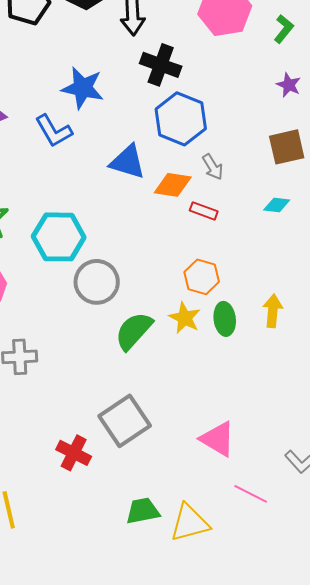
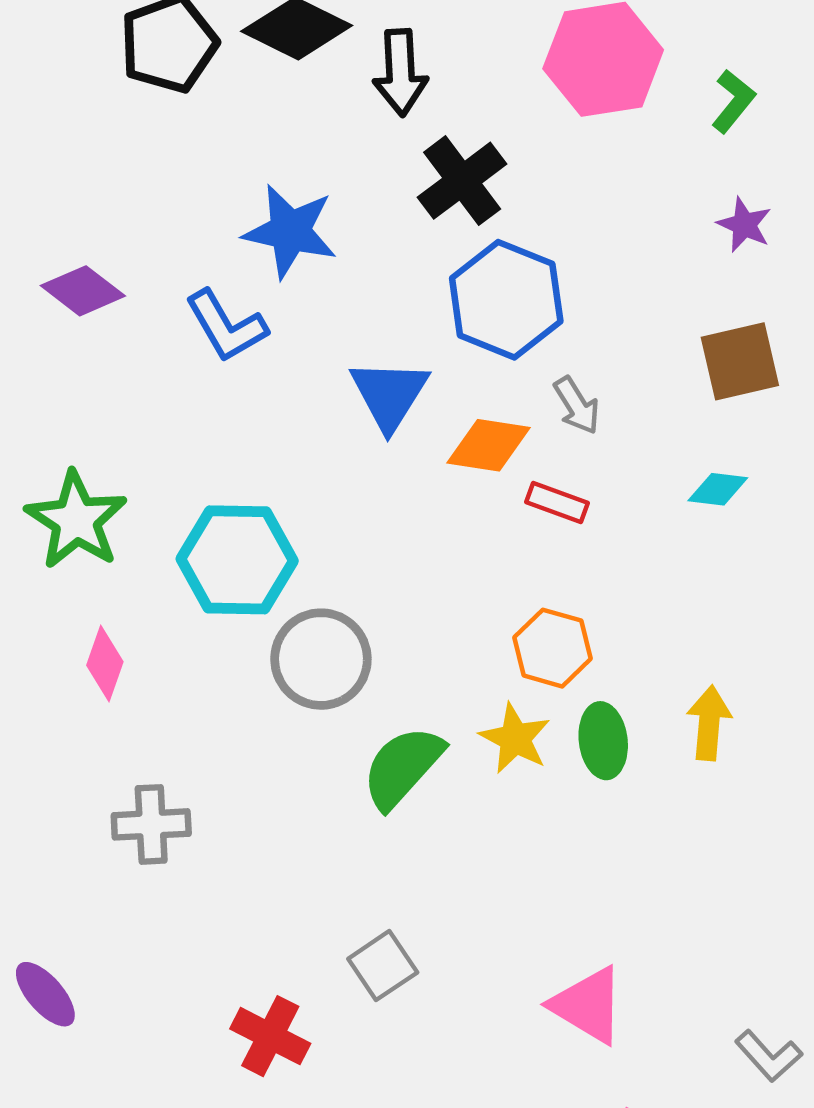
black cross: (161, 65) -> (462, 181), turned 33
blue triangle: (128, 162) -> (389, 394), turned 45
gray square: (125, 421) -> (383, 966), size x0.6

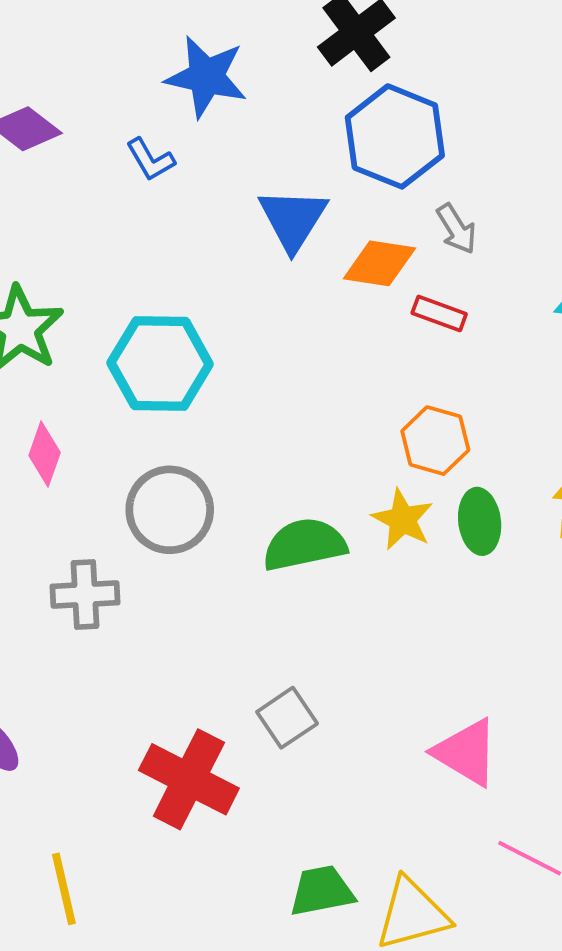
blue L-shape: (226, 326) -> (150, 160), size x0.7
gray circle: (321, 659) -> (170, 510), moved
green semicircle: (403, 767) -> (304, 544), turned 36
red cross: (270, 1036) -> (189, 779), size x1.4

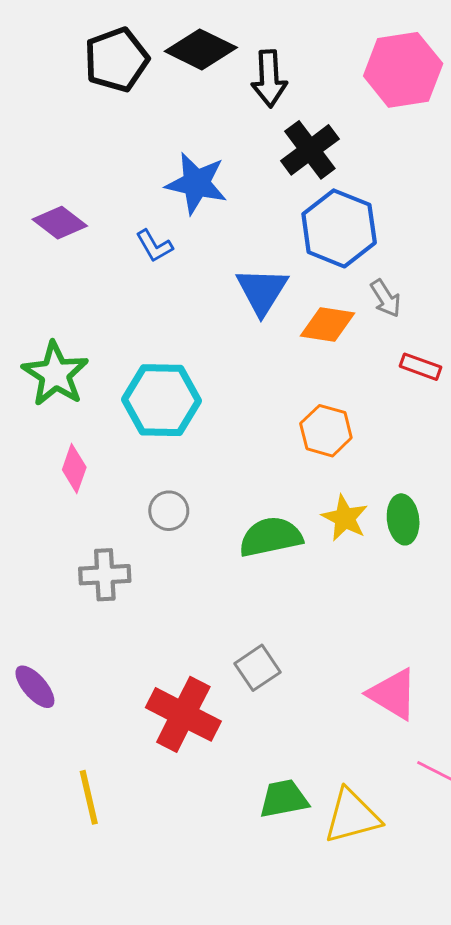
red rectangle: (439, 313) -> (420, 367), moved
orange hexagon: (435, 441) -> (326, 431), moved
gray circle: (170, 510) -> (169, 511), size x0.6

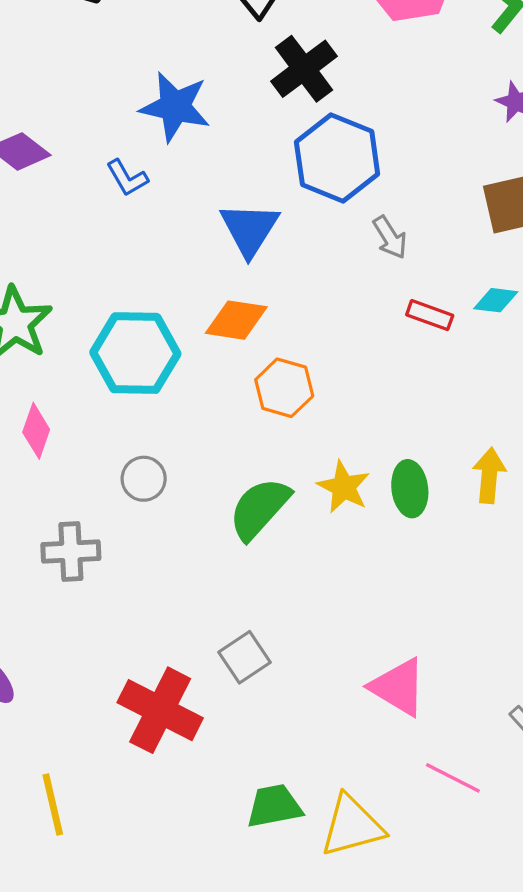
orange diamond: (327, 324) -> (236, 320), moved
orange hexagon: (326, 431) -> (284, 388), moved
green semicircle: (271, 537) -> (259, 508), turned -36

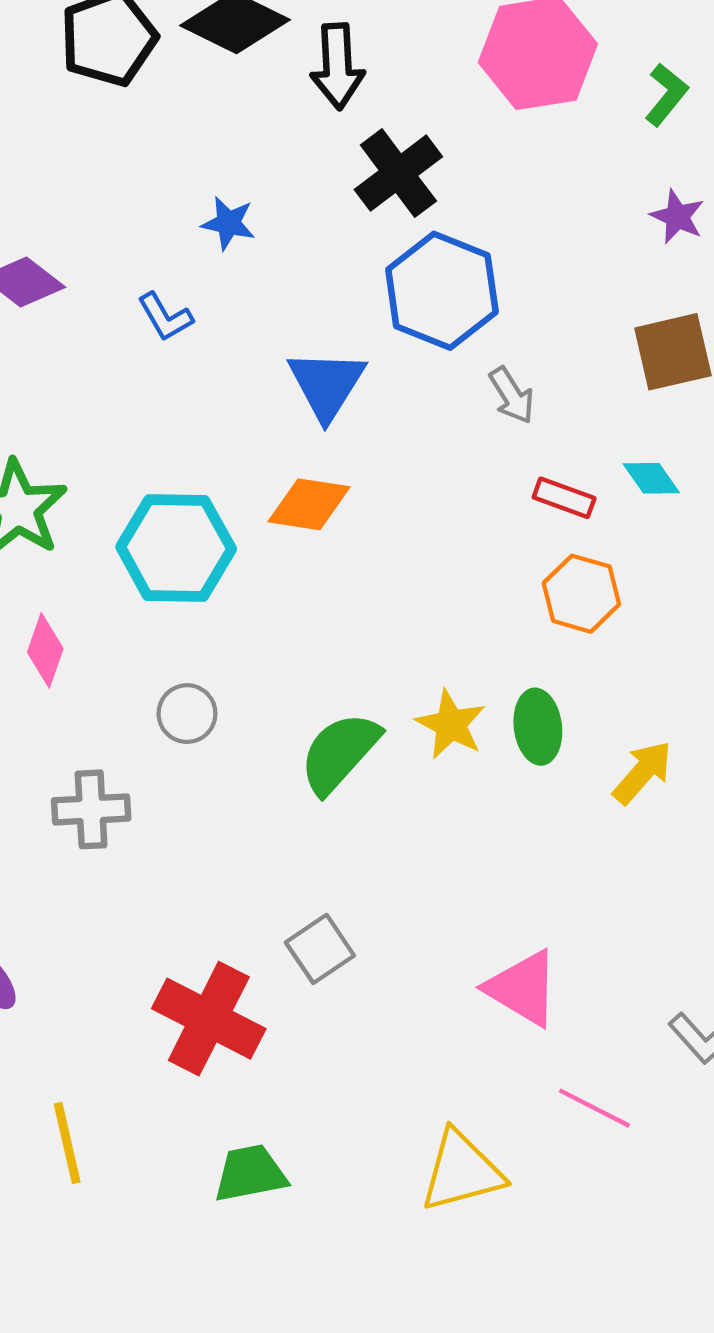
blue star: (175, 107) -> (228, 223), size x0.6
cyan diamond: (496, 300) -> (651, 478), turned 48
orange hexagon: (284, 388) -> (581, 594), moved
yellow arrow: (489, 475) -> (642, 772), moved, turned 36
green trapezoid: (274, 806) -> (250, 1173), moved

